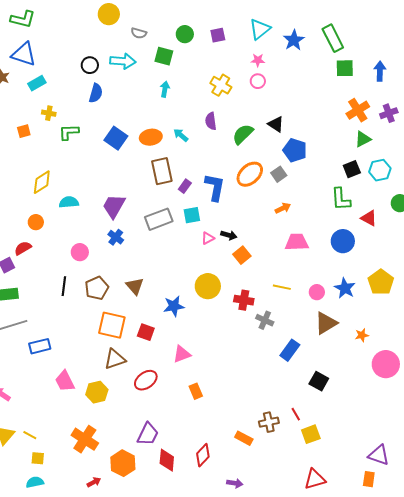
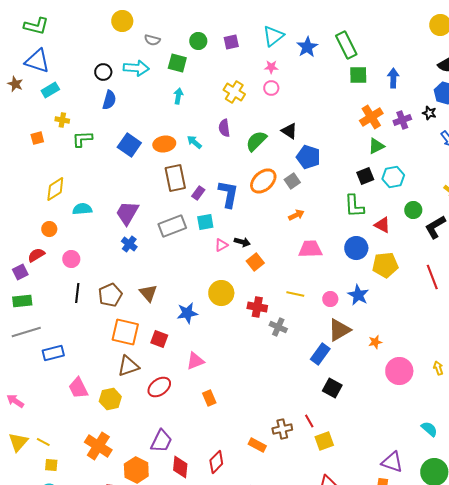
pink circle: (80, 252) -> (71, 259), moved
yellow pentagon: (381, 282) -> (385, 265), moved, turned 30
blue rectangle: (290, 350) -> (320, 354), moved

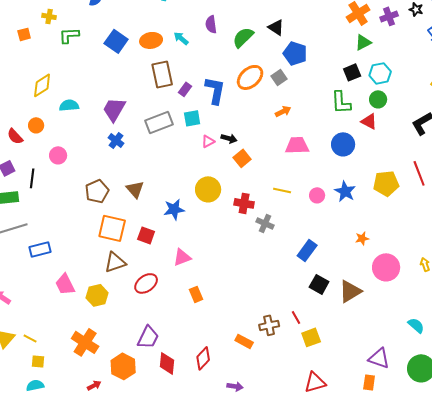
green circle: (413, 210) -> (378, 99), moved
red semicircle: (36, 255) -> (15, 136), moved, turned -102
yellow pentagon: (385, 265) -> (386, 183), moved
black line: (77, 293) -> (32, 178), moved
brown triangle: (339, 330) -> (350, 291), moved

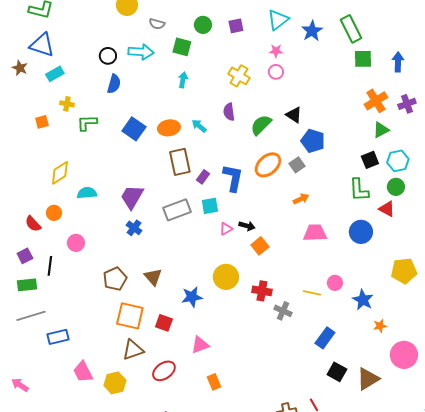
yellow line: (282, 190) -> (312, 293), moved
blue star: (345, 191) -> (363, 300), moved

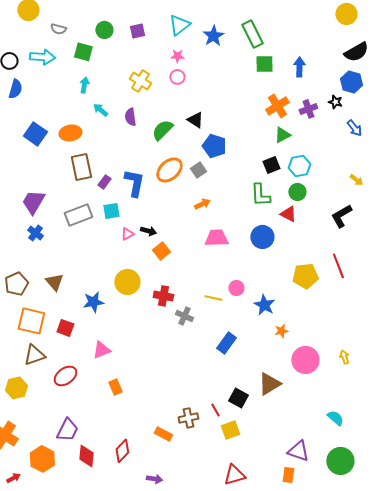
cyan arrow: (199, 126) -> (100, 110), moved
black square: (337, 372) -> (238, 398), moved

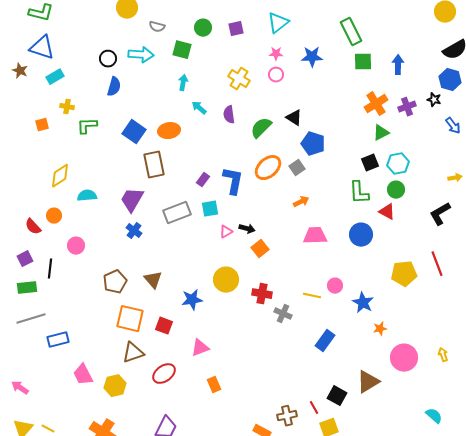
blue star: (213, 36) -> (312, 57), moved, turned 30
brown rectangle: (81, 167) -> (154, 165), moved
yellow arrow: (356, 180) -> (455, 178), turned -48

